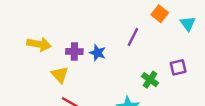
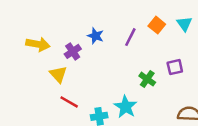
orange square: (160, 14) -> (157, 25), moved
purple cross: (74, 52) -> (73, 51), turned -35
blue star: (98, 53) -> (96, 36), moved

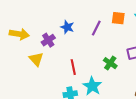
orange square: (157, 25) -> (118, 18), turned -32
red line: (69, 102) -> (73, 67), moved, turned 49

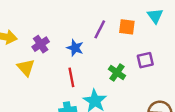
orange square: (118, 18) -> (127, 27), moved
blue star: (67, 27) -> (75, 48), moved

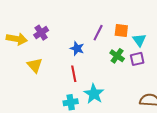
cyan triangle: (155, 16) -> (139, 40), moved
purple cross: (41, 44) -> (41, 33), moved
green cross: (117, 72) -> (117, 56), moved

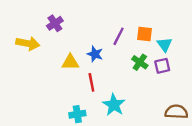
purple cross: (41, 33) -> (55, 23), moved
yellow triangle: (35, 65) -> (70, 62), moved, turned -49
cyan cross: (71, 102) -> (77, 114), moved

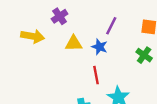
purple line: (119, 36) -> (111, 26), moved
yellow triangle: (70, 62) -> (74, 43), moved

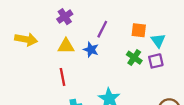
purple cross: (60, 16) -> (65, 17), moved
red line: (96, 75) -> (63, 77), moved

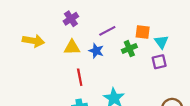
purple line: (102, 29) -> (107, 31), turned 35
green cross: (134, 58) -> (129, 49), moved, turned 32
red line: (63, 77) -> (80, 77), moved

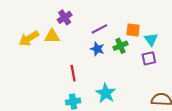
yellow arrow: (33, 41) -> (29, 38), turned 138
yellow triangle: (72, 47) -> (52, 36), moved
blue star: (96, 51) -> (97, 49), moved

